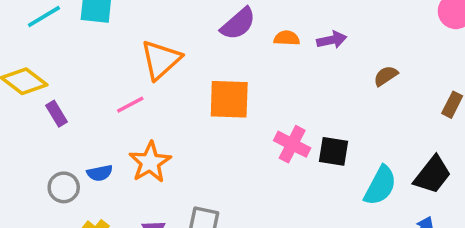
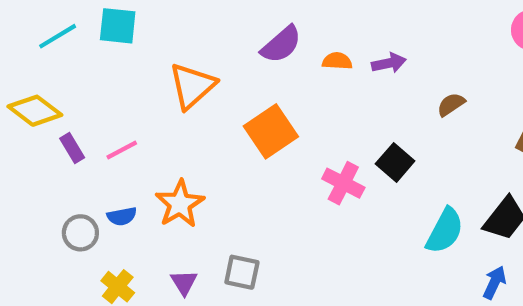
orange square: (229, 99) -> (271, 131), turned -36
pink line: (130, 105) -> (122, 150), moved
black square: (333, 151) -> (395, 162), moved, turned 32

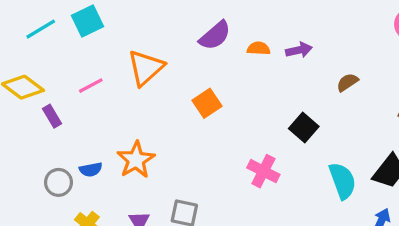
cyan square: (118, 26) -> (88, 21), turned -32
orange square: (271, 131) -> (207, 103), size x0.7
pink line: (122, 150) -> (91, 86), moved
pink cross: (343, 183) -> (263, 171), moved
cyan semicircle: (445, 231) -> (343, 181), turned -48

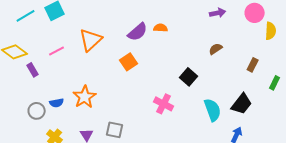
purple semicircle: (215, 36) -> (138, 32), moved
purple arrow: (299, 50) -> (218, 13), moved

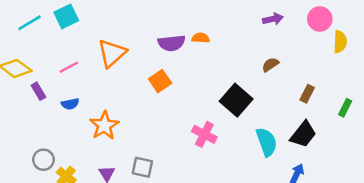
purple semicircle: (138, 32) -> (171, 43), turned 35
brown rectangle: (253, 65) -> (307, 94), moved
black square: (189, 77) -> (236, 100), size x1.4
blue semicircle: (57, 103) -> (70, 104), moved
gray circle: (37, 111) -> (43, 160), moved

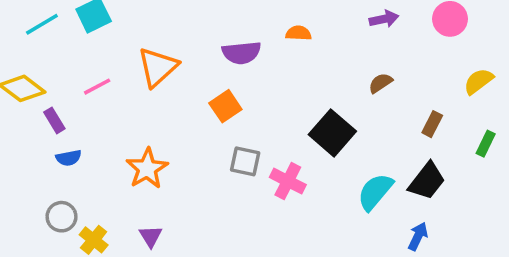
orange semicircle: (201, 38) -> (299, 33), moved
yellow semicircle: (340, 42) -> (479, 81), moved, turned -130
blue semicircle: (70, 104) -> (69, 158), moved
cyan semicircle: (267, 142) -> (375, 192), turned -120
gray square: (142, 167) -> (245, 161), moved

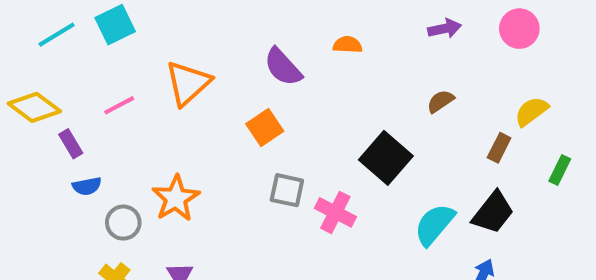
purple semicircle: (241, 53) -> (283, 67), turned 54
yellow semicircle: (479, 81) -> (531, 111), moved
gray circle: (61, 217) -> (123, 223), moved

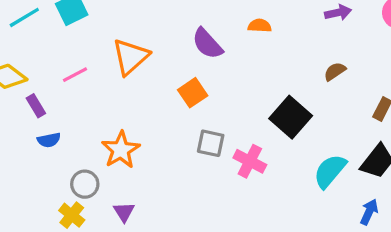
gray circle: (123, 223) -> (85, 184), moved

